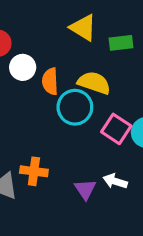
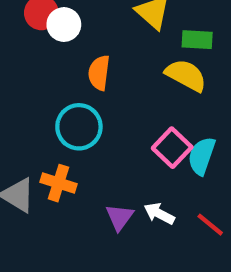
white circle: (23, 67) -> (64, 25), moved
yellow semicircle: (94, 83) -> (186, 75), moved
cyan circle: (75, 107) -> (79, 127), moved

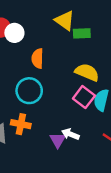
green rectangle: (197, 40) -> (82, 33), moved
yellow semicircle: (186, 75) -> (87, 72), moved
white arrow: (159, 214) -> (70, 134), moved

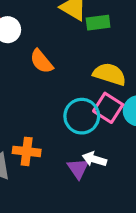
orange semicircle: (37, 58) -> (41, 61), turned -36
cyan circle: (29, 91) -> (82, 116), moved

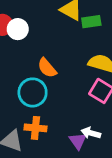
orange semicircle: (41, 61) -> (47, 68), moved
cyan circle: (82, 116) -> (33, 92), moved

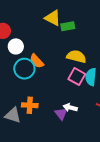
white circle: (18, 29) -> (16, 46), moved
cyan circle: (33, 92) -> (24, 69), moved

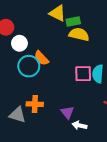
yellow semicircle: (76, 56) -> (79, 34), moved
pink square: (77, 77) -> (83, 74), turned -30
white arrow: (70, 108) -> (80, 125), moved

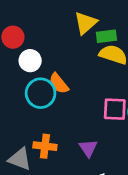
yellow triangle: (57, 13) -> (86, 23), turned 48
purple triangle: (67, 112) -> (88, 148), moved

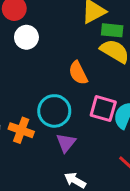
orange semicircle: (59, 84) -> (78, 73), moved
cyan circle: (41, 93) -> (54, 111), moved

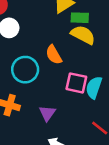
cyan circle: (54, 111) -> (25, 70), moved

